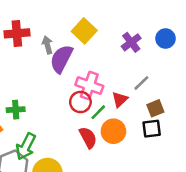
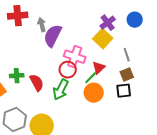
yellow square: (84, 31) -> (103, 39), moved
gray line: (141, 83) -> (127, 55), moved, turned -64
green line: (98, 112) -> (91, 78), moved
red semicircle: (88, 138) -> (37, 83), moved
green arrow: (26, 146) -> (61, 90), moved

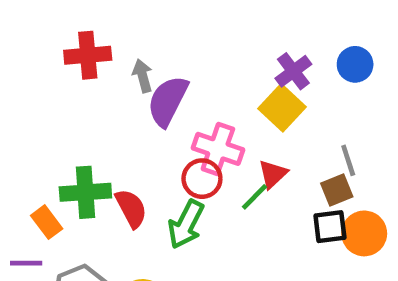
gray line: (127, 55) -> (348, 160), moved
green cross: (17, 76) -> (85, 192), size x1.5
orange circle: (94, 93) -> (364, 233), moved

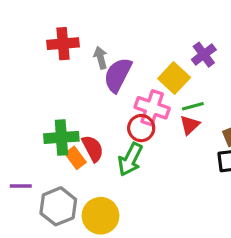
yellow square: (282, 108) -> (174, 78), moved
green line: (255, 197) -> (193, 106), moved, turned 30
orange rectangle: (47, 222) -> (75, 158), moved

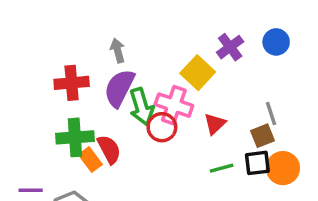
red cross: (63, 44) -> (72, 83), moved
purple semicircle: (118, 75) -> (119, 88), moved
green line: (193, 106) -> (222, 168), moved
green arrow: (130, 159) -> (141, 107), moved, turned -44

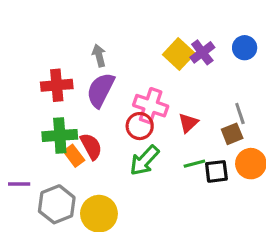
yellow square: (198, 73) -> (179, 54), moved
green arrow: (141, 107) -> (144, 160), moved, turned 60
black square: (257, 163) -> (216, 171), moved

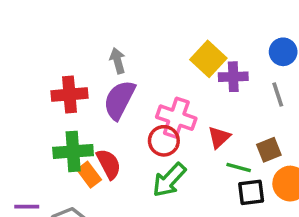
purple cross: (202, 52) -> (233, 77), moved, turned 35
gray line: (240, 113) -> (278, 95), moved
green line: (194, 164) -> (239, 168), moved, turned 30

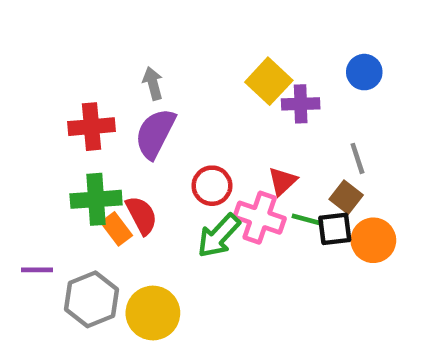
gray line: (278, 95) -> (357, 158), moved
pink cross: (176, 118) -> (260, 218), moved
brown square: (269, 150) -> (346, 197), turned -30
black square: (251, 192) -> (335, 229), moved

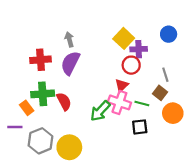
red triangle: (282, 181) -> (122, 85), moved
red circle: (212, 186) -> (131, 65), moved
orange rectangle: (117, 229) -> (27, 108), moved
black square: (335, 229) -> (140, 127), moved

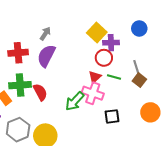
gray arrow: (69, 39) -> (45, 34), turned 48
brown square: (160, 93) -> (139, 80), moved
green line: (142, 104) -> (114, 77), moved
orange circle: (173, 113) -> (150, 112), moved

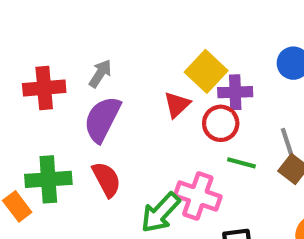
red cross: (18, 53) -> (44, 88), moved
red triangle: (95, 77) -> (177, 105), moved
red semicircle: (40, 92) -> (106, 179), moved

